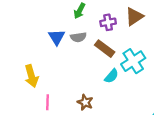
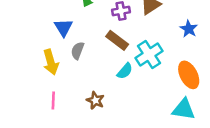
gray semicircle: (78, 37) -> (78, 51), moved, turned 119
yellow arrow: (31, 76) -> (51, 62), moved

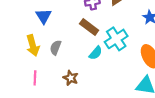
gray semicircle: (78, 51) -> (56, 48), moved

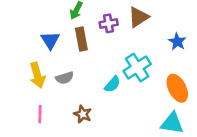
brown rectangle: (89, 27) -> (81, 39), moved, turned 42
gray semicircle: (56, 48) -> (65, 78), turned -128

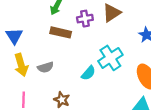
brown rectangle: (81, 39) -> (61, 32), turned -66
blue triangle: (50, 40) -> (14, 36), moved

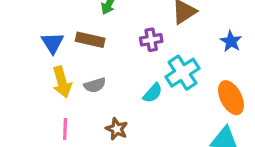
purple cross: (85, 19) -> (151, 40), moved
brown rectangle: (61, 32) -> (90, 40), moved

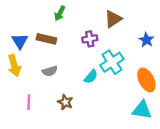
yellow arrow: (62, 82) -> (14, 66), moved

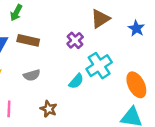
green arrow: (60, 13) -> (16, 13), moved
purple cross: (90, 39) -> (75, 40), turned -32
blue star: (146, 40) -> (136, 28), moved

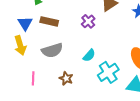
cyan cross: (99, 66) -> (108, 72), moved
gray semicircle: (32, 75) -> (52, 50), size x1.5

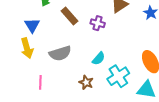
brown rectangle: (49, 21) -> (70, 16), moved, turned 36
purple cross: (88, 21) -> (98, 23), turned -32
brown star: (66, 78) -> (86, 82), moved

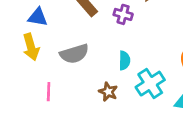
blue triangle: (32, 25) -> (38, 17), turned -49
cyan semicircle: (99, 59) -> (124, 60), turned -40

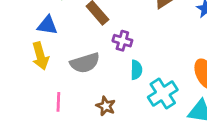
purple cross: (123, 14) -> (122, 41), moved
brown star: (108, 92) -> (106, 106), moved

